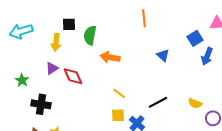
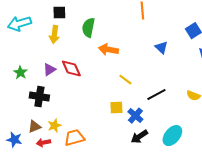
black square: (69, 24) -> (59, 13), moved
purple triangle: (52, 68) -> (49, 70), moved
yellow line: (119, 93) -> (125, 80), moved

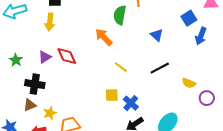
green semicircle: (88, 28) -> (120, 15), moved
orange arrow: (108, 50) -> (104, 37), turned 36
black line: (156, 95) -> (160, 68), moved
brown triangle: (34, 127) -> (30, 105), moved

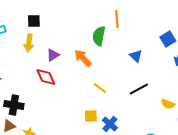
purple triangle: (45, 57) -> (53, 55), moved

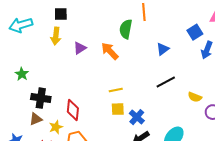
blue triangle: (136, 56) -> (163, 49), turned 40
red diamond: (46, 77) -> (73, 110), moved, turned 30
yellow line: (100, 88) -> (116, 90), moved, turned -48

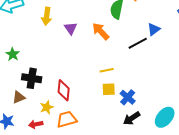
purple triangle: (80, 48) -> (71, 28), turned -32
black line: (166, 82) -> (138, 43), moved
brown triangle: (36, 119) -> (19, 97), moved

